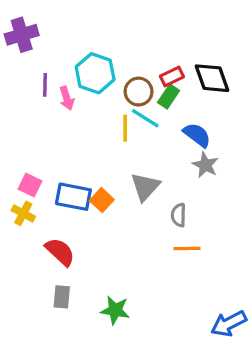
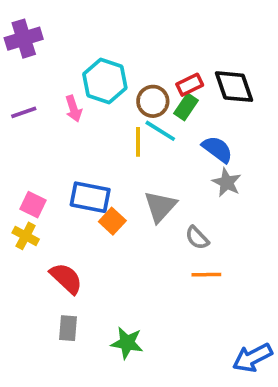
purple line: (45, 85) -> (24, 112), moved, turned 70
blue rectangle: (73, 197) -> (90, 197), moved
gray semicircle: (179, 215) -> (197, 238), turned -45

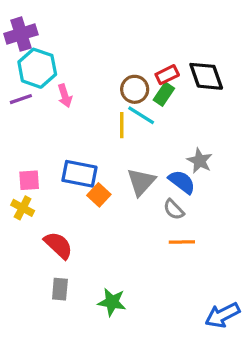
cyan hexagon: (105, 81) -> (37, 68), moved
blue semicircle: (217, 149) -> (182, 182), moved
pink square: (33, 205) -> (29, 180), turned -30

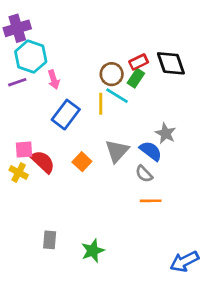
blue rectangle: (79, 174) -> (66, 115), moved, turned -64
red semicircle: (58, 245) -> (43, 162), moved
green star: (112, 302) -> (93, 251), turned -30

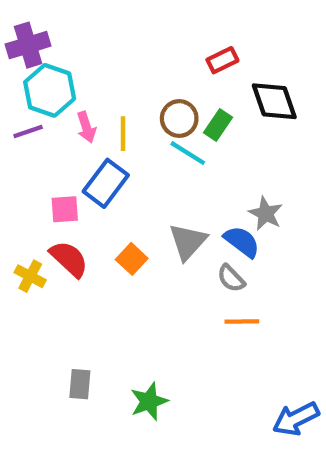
red rectangle: (139, 62) -> (222, 60), moved
yellow line: (101, 104) -> (123, 134), moved
pink square: (24, 150) -> (65, 209), moved

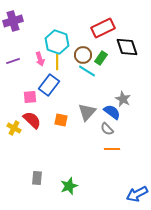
red rectangle: (222, 60) -> (103, 28), size x1.6
cyan hexagon: (50, 90) -> (57, 42), moved
orange square: (132, 259) -> (61, 120), turned -32

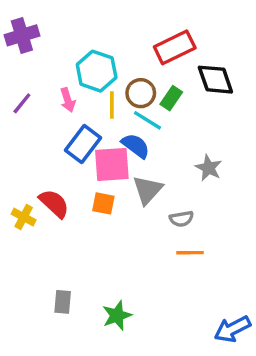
purple line: (13, 61) -> (22, 103), turned -32
yellow line: (57, 62) -> (112, 105), moved
pink square: (30, 97) -> (112, 164), moved, size x1.6
blue semicircle: (112, 112) -> (136, 146), moved
gray semicircle: (107, 129) -> (181, 219), turned -56

